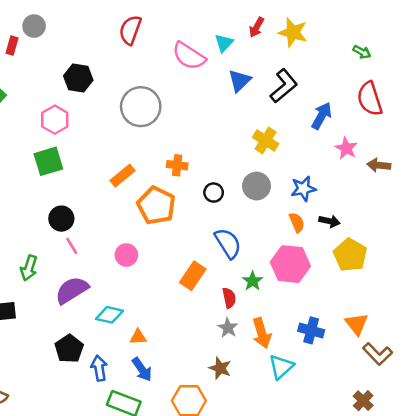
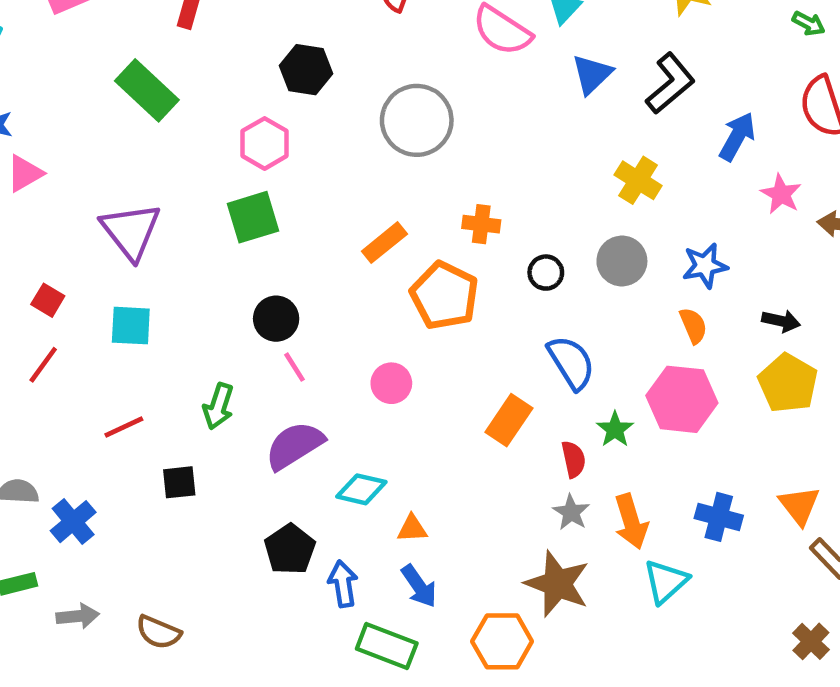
black arrow: (329, 221) -> (781, 321), moved
brown star: (220, 368) -> (557, 584), size x1.6

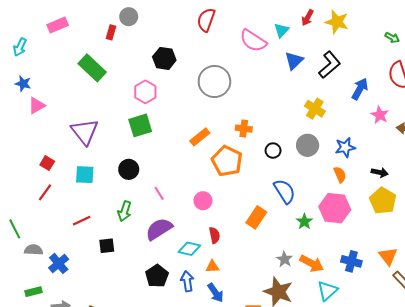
black circle: (276, 319) -> (129, 169), moved
red semicircle: (573, 459) -> (214, 235), moved
orange arrow: (631, 522) -> (312, 263), turned -45
blue arrow: (343, 584) -> (187, 281), moved

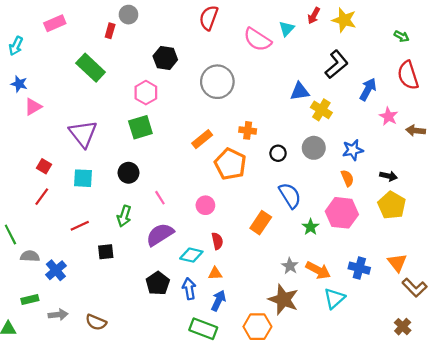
blue triangle: (294, 61) -> (300, 91), moved, turned 36
blue arrow: (216, 293) -> (218, 301), turned -120

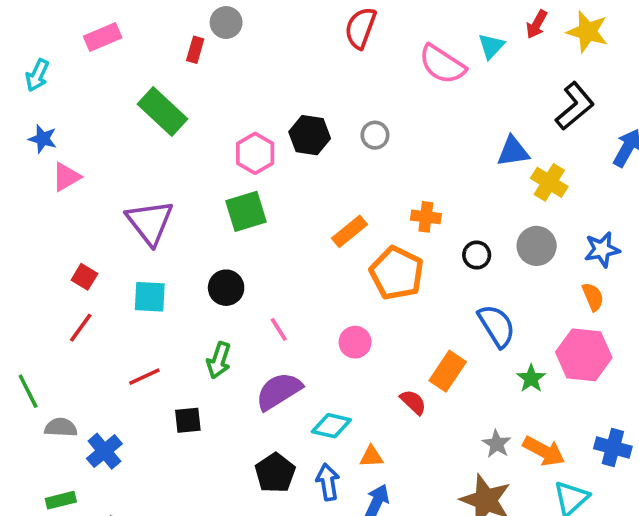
black hexagon: (165, 58) -> (310, 135), moved
gray circle: (217, 82) -> (375, 135), size x0.5
red semicircle: (217, 241) -> (413, 402), moved, turned -35

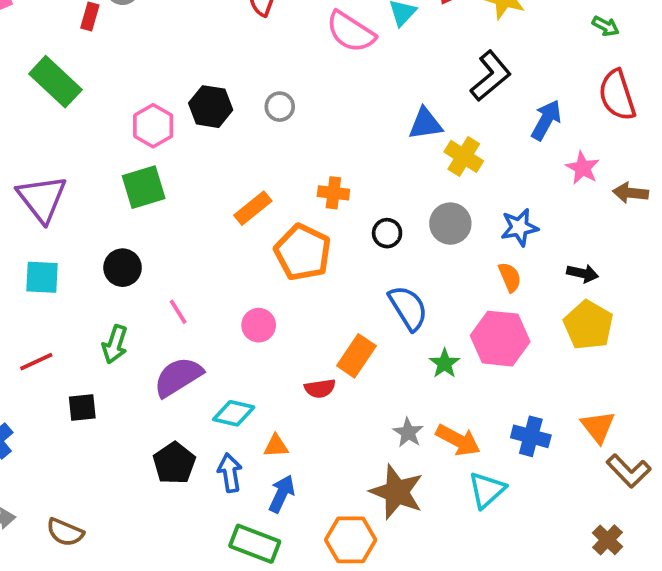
red semicircle: (413, 402) -> (320, 388), turned 128

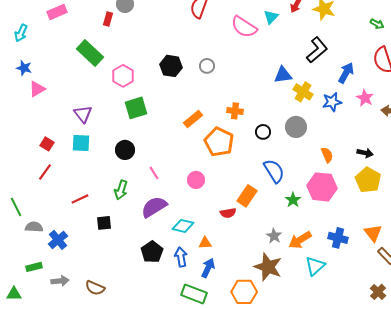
pink hexagon: (153, 126) -> (123, 76), moved
purple triangle: (42, 199) -> (83, 114), size x0.7
blue star: (519, 227) -> (332, 102), moved
cyan square: (42, 277) -> (81, 143), moved
orange arrow: (458, 440) -> (300, 240), turned 120

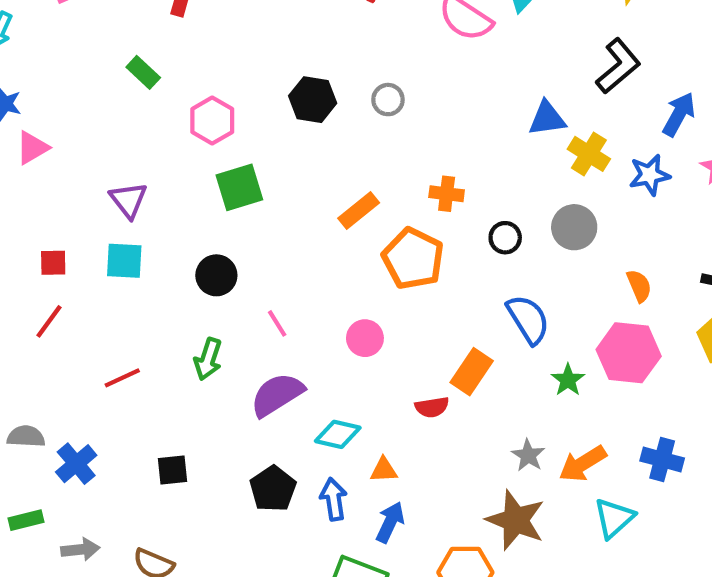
green rectangle: (90, 53) -> (143, 72), size x0.6
red square: (47, 144) -> (53, 263), turned -32
black square: (104, 223) -> (172, 470), moved

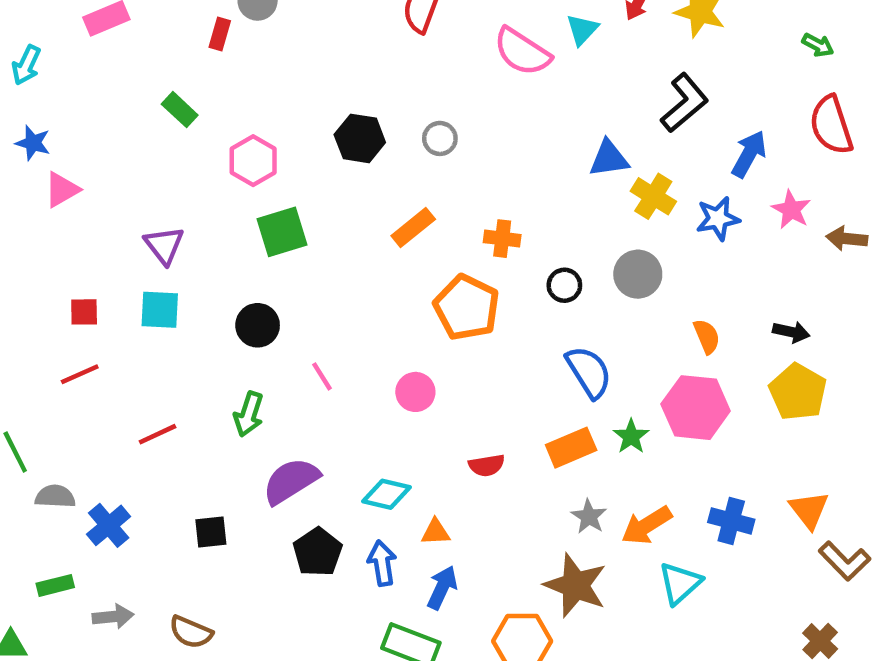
orange rectangle: (359, 210) -> (413, 227), moved
red line: (49, 321) -> (80, 374), turned 30
orange rectangle: (472, 372) -> (571, 448), moved, turned 33
purple semicircle: (277, 395) -> (291, 481), moved

